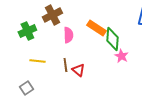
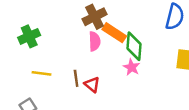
brown cross: (52, 15) -> (95, 17), moved
pink semicircle: (68, 35) -> (95, 41), moved
pink star: (121, 56) -> (132, 67), moved

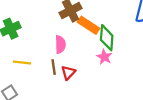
pink semicircle: (95, 41) -> (60, 44), moved
red triangle: (92, 85) -> (68, 73), turned 35

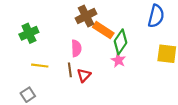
green diamond: (107, 38) -> (120, 42), turned 30

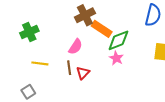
green diamond: (120, 42) -> (118, 40), turned 35
pink semicircle: (76, 48) -> (75, 47), turned 35

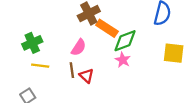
green cross: (29, 32) -> (32, 43), moved
red triangle: (83, 73) -> (87, 76), turned -32

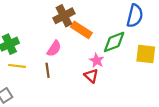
green diamond: (125, 41) -> (114, 42), moved
red triangle: (87, 76) -> (91, 76), moved

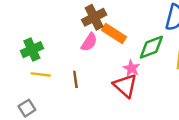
pink semicircle: (54, 49) -> (89, 42), moved
red triangle: (91, 76) -> (125, 86), size x1.5

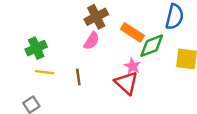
orange rectangle: (114, 33) -> (132, 32), moved

